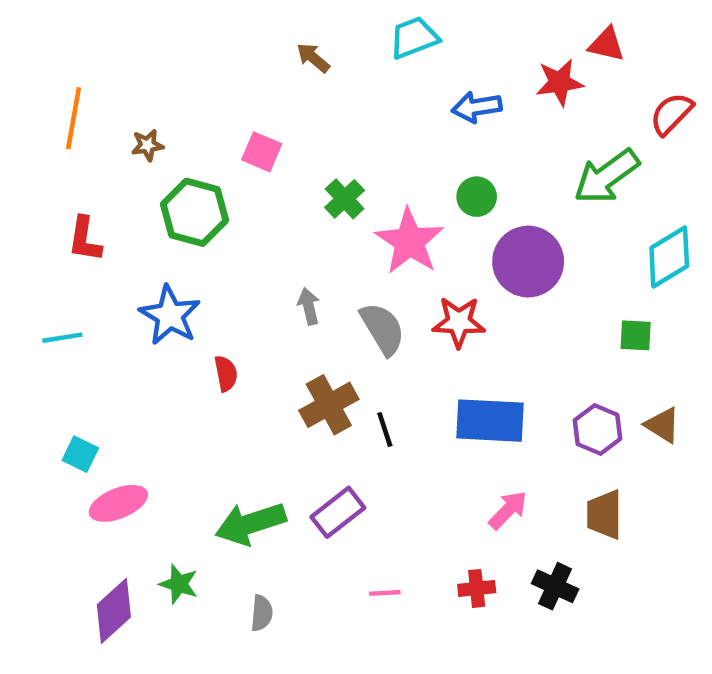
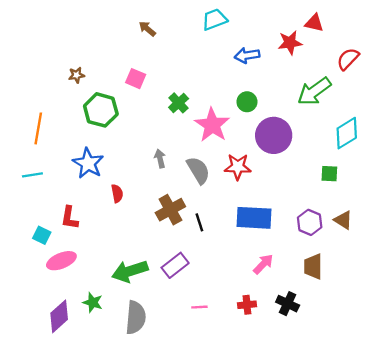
brown arrow: (313, 58) -> (147, 29), moved
orange line: (74, 118) -> (38, 128), moved
red L-shape: (85, 239) -> (70, 218), moved
gray semicircle: (262, 613) -> (136, 318), size x1.8

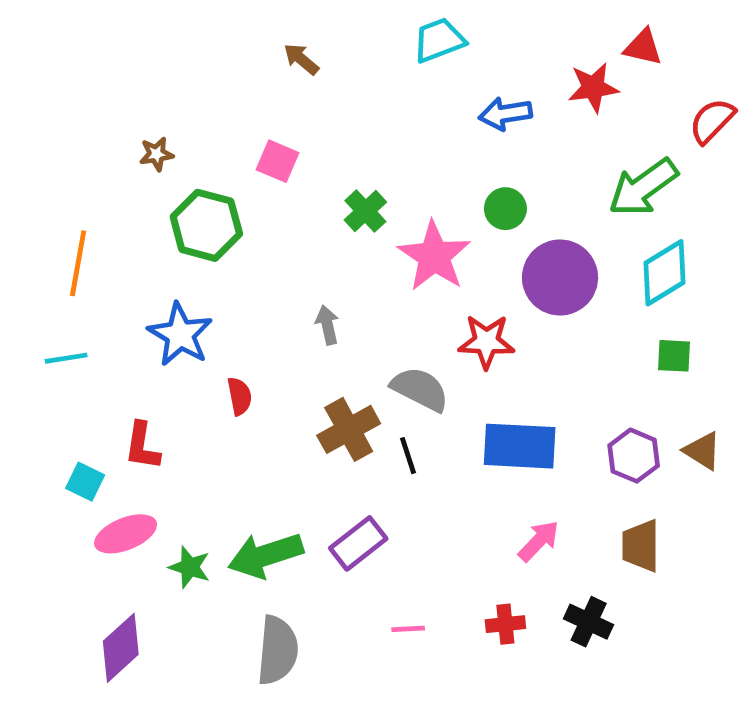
cyan diamond: (347, 133) -> (664, 273), moved
gray semicircle: (198, 170) -> (420, 389), moved, turned -32
green star: (93, 302) -> (190, 567), moved

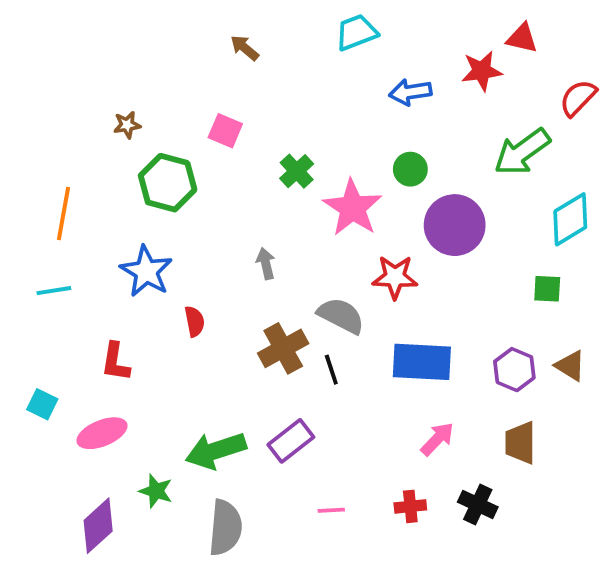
cyan diamond: (664, 273) -> (570, 219), moved
cyan square: (85, 482) -> (42, 404), moved
green star: (190, 567) -> (156, 491), moved

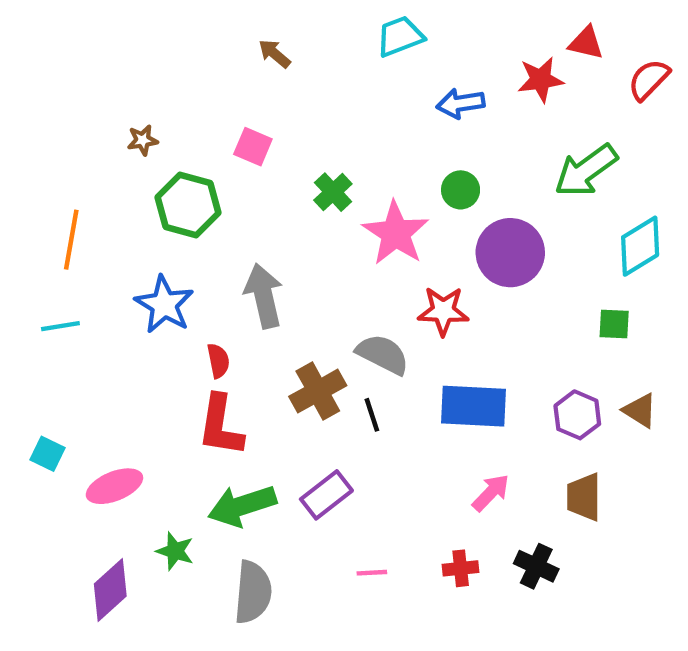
red semicircle: (578, 98) -> (649, 80), moved
gray arrow: (266, 264) -> (264, 296), moved, size x1.8
red L-shape: (115, 362) -> (220, 426), moved, size x1.4

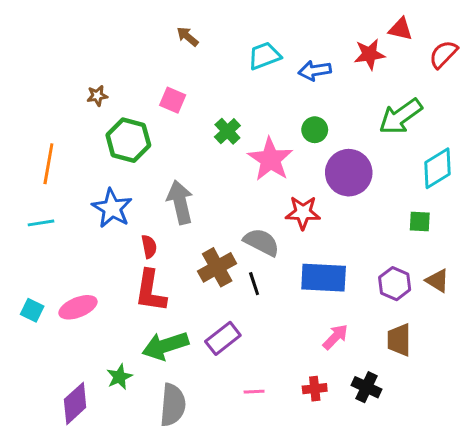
cyan trapezoid: (400, 36) -> (264, 56), moved
pink ellipse: (114, 486) -> (78, 307), moved
green star: (175, 551) -> (119, 377), turned 30

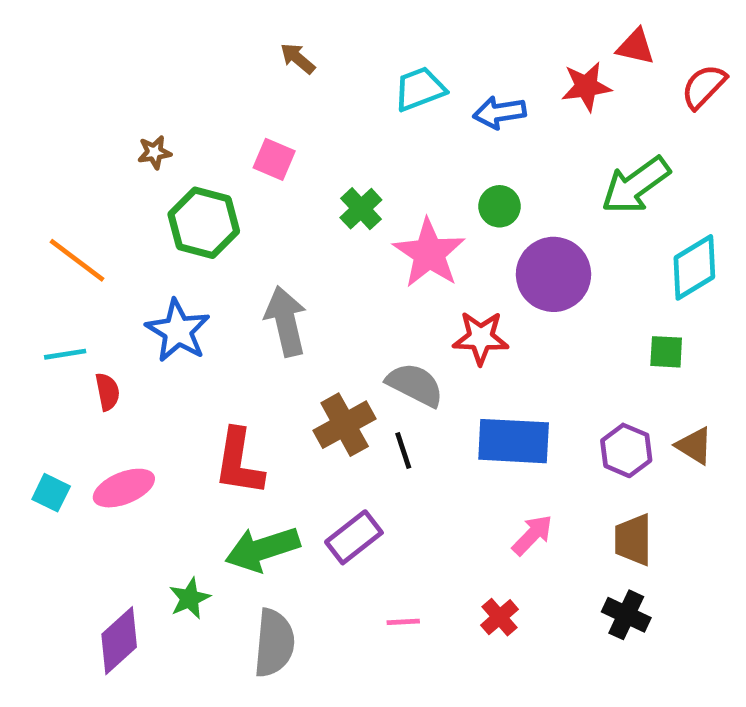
orange line: (48, 164) -> (77, 260), turned -63
red semicircle: (149, 247) -> (107, 392), moved
black cross: (366, 387) -> (626, 615), moved
red cross: (315, 389) -> (499, 617), turned -35

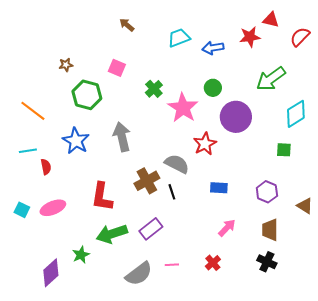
red star: (481, 338) -> (205, 144), turned -30
blue rectangle: (514, 441) -> (219, 188), size x0.6
brown triangle: (694, 446) -> (305, 206), moved
gray semicircle: (274, 643) -> (139, 274), moved, turned 48

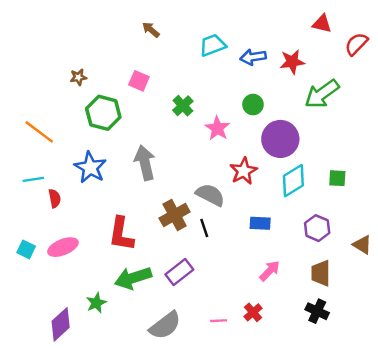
red star: (250, 37) -> (292, 62), moved
pink star: (183, 108) -> (217, 128), size x0.7
cyan diamond: (296, 114) -> (293, 181), moved
pink line: (172, 265) -> (219, 321), moved

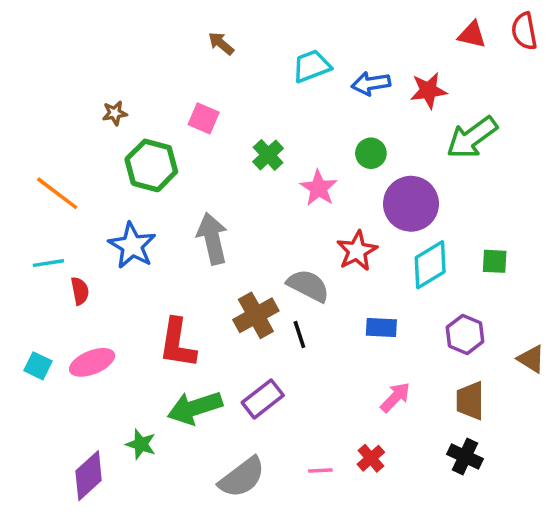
red semicircle: (356, 44) -> (524, 31), moved, turned -55
green star: (96, 303) -> (141, 444), turned -30

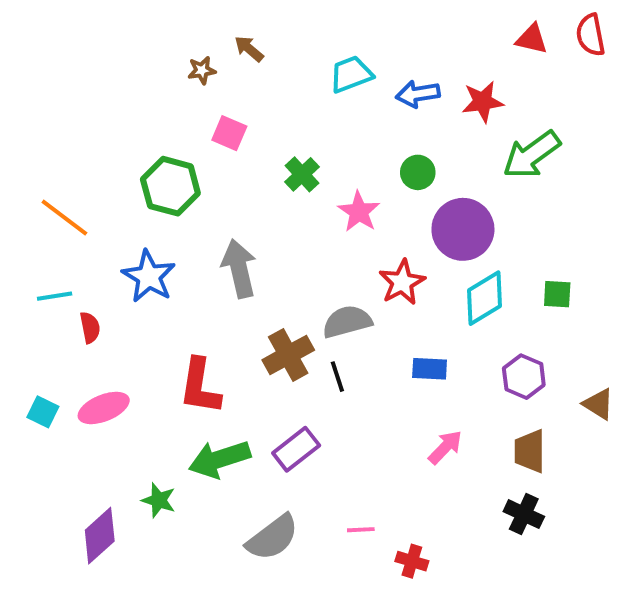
brown star: (115, 113) -> (202, 70), moved
gray semicircle: (308, 286) -> (347, 322), turned -42
red cross: (371, 458) -> (412, 561), moved, turned -32

